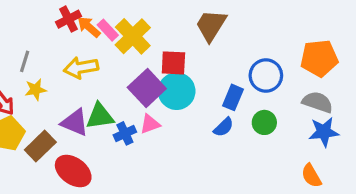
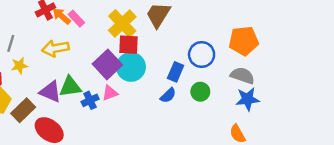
yellow cross: (133, 36) -> (122, 24), moved

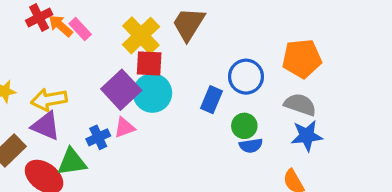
yellow arrow: (55, 48) -> (49, 100), moved
green triangle: (70, 87) -> (72, 162), moved
blue semicircle: (168, 95) -> (251, 146), moved, turned 35

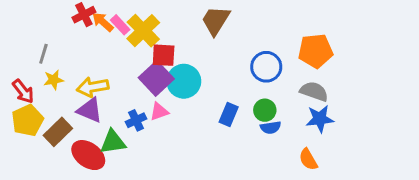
yellow cross: (141, 36) -> (143, 31), moved
red square: (149, 63) -> (164, 55), moved
blue rectangle: (211, 100) -> (229, 115), moved

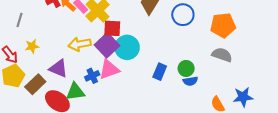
gray line: (43, 54) -> (19, 20), moved
blue circle: (266, 67) -> (183, 15), moved
yellow arrow: (93, 87) -> (80, 44), moved
pink triangle: (159, 112) -> (109, 70), size x1.5
blue star: (320, 119) -> (243, 97), moved

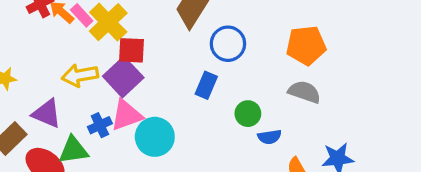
blue circle: (183, 15) -> (228, 44), moved
cyan circle: (127, 47) -> (155, 137), moved
blue rectangle: (160, 72) -> (206, 85), moved
blue semicircle: (190, 81) -> (270, 137), moved

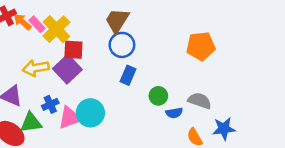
blue circle: (228, 44) -> (122, 45), moved
gray semicircle: (304, 92) -> (200, 101), moved
pink triangle: (127, 115) -> (70, 118), moved

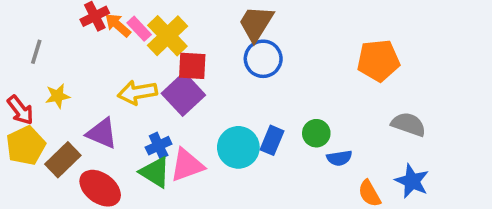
blue rectangle: (128, 75) -> (272, 140), moved
gray semicircle: (200, 101) -> (408, 124), moved
cyan circle: (90, 113) -> (238, 147), moved
green triangle: (31, 123) -> (155, 172), moved, turned 40
blue star: (224, 129) -> (412, 181), turned 30

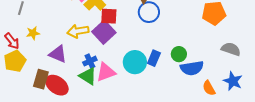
blue semicircle: (339, 158) -> (192, 68), size x1.6
brown rectangle: (63, 160) -> (41, 79), moved, turned -30

